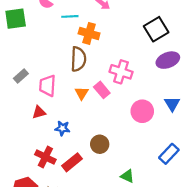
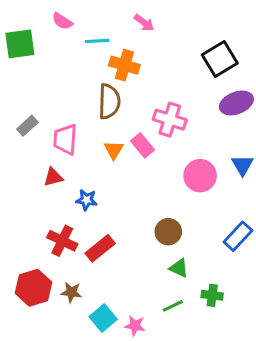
brown circle: (100, 144) -> (168, 232), moved

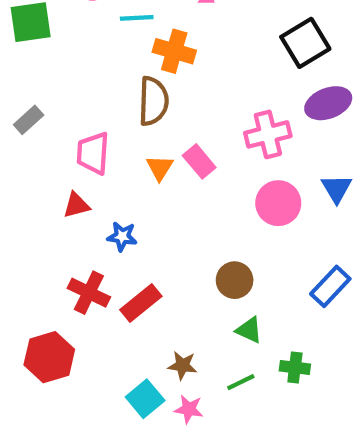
pink cross: (170, 120) -> (268, 134), moved, turned -32
gray rectangle: (27, 126) -> (29, 120), moved
brown star: (71, 292) -> (183, 365), moved

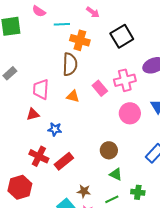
black square: (305, 43) -> (122, 36), moved
pink rectangle: (199, 161) -> (100, 88), moved
orange triangle: (160, 168) -> (73, 96), turned -48

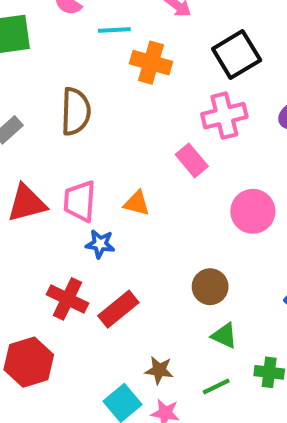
brown semicircle: (70, 64) -> (76, 112), moved
pink cross: (125, 80) -> (224, 116), moved
pink trapezoid: (41, 89) -> (80, 201), moved
orange triangle: (73, 96) -> (137, 203), moved
red triangle: (33, 114) -> (27, 203), moved, size x1.5

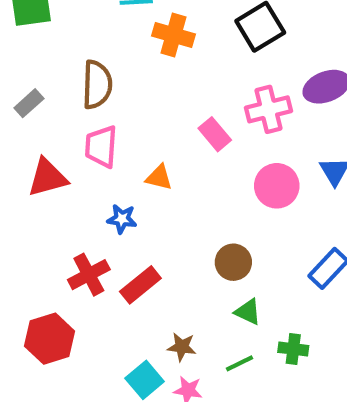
pink cross: (224, 116) -> (268, 109), moved
pink trapezoid: (80, 201) -> (101, 147), moved
red cross: (67, 299) -> (89, 275), turned 36

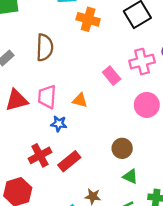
pink trapezoid: (101, 147) -> (47, 97), moved

